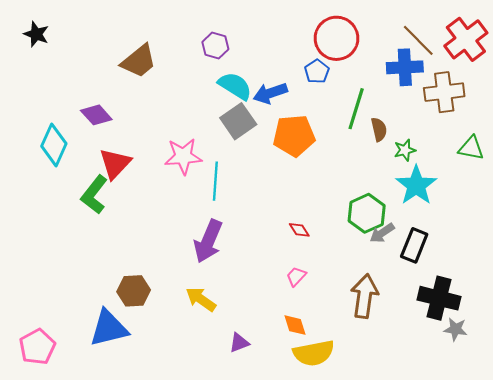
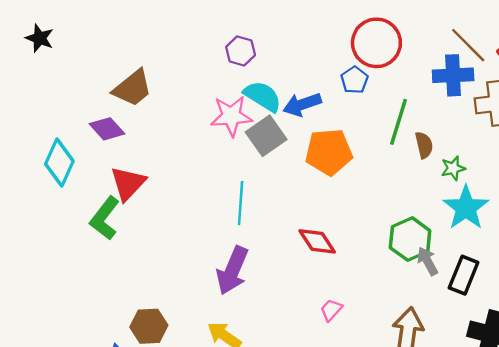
brown trapezoid: (139, 61) -> (133, 88), moved
pink star: (183, 156) -> (231, 116), moved
red diamond: (299, 230) -> (317, 241), moved, size x1.6
gray arrow: (382, 233) -> (428, 261), turned 95

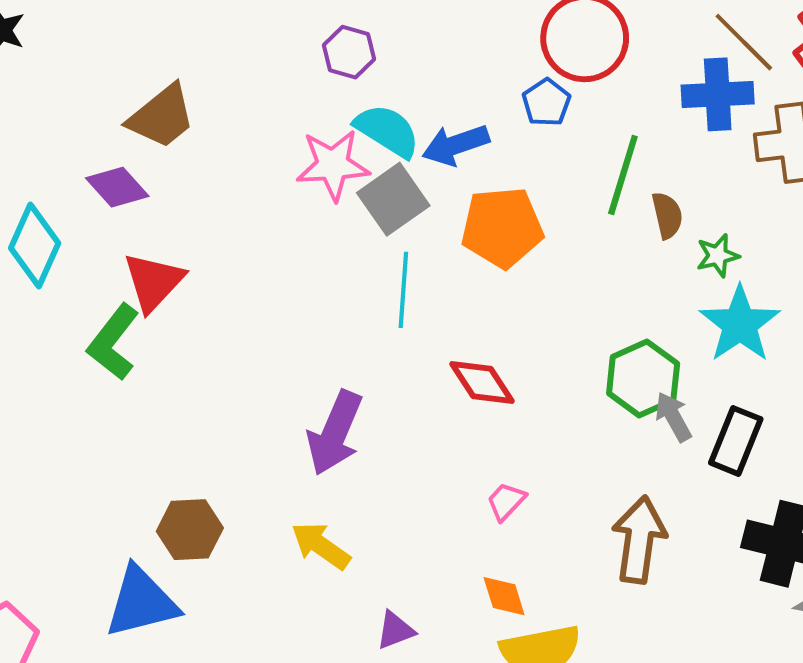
cyan line: (241, 203) -> (403, 290), moved

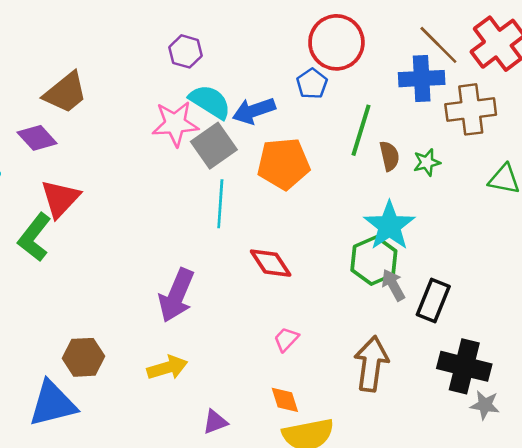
green star: (718, 256) -> (427, 162), moved
cyan star: (740, 324) -> (389, 226), moved
yellow arrow: (321, 546) -> (167, 368), turned 129

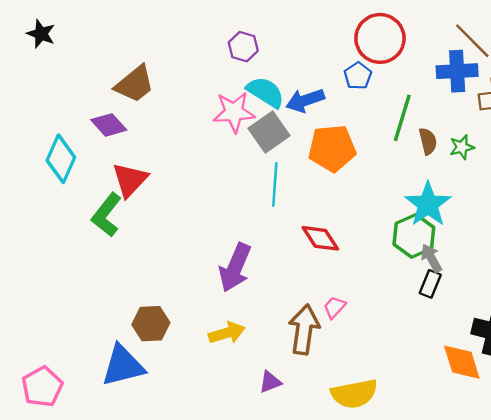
black rectangle: (433, 301) -> (430, 284), moved, size x0.7
brown arrow: (371, 364) -> (304, 329), moved
orange diamond: (285, 400) -> (462, 362), moved, size x1.5

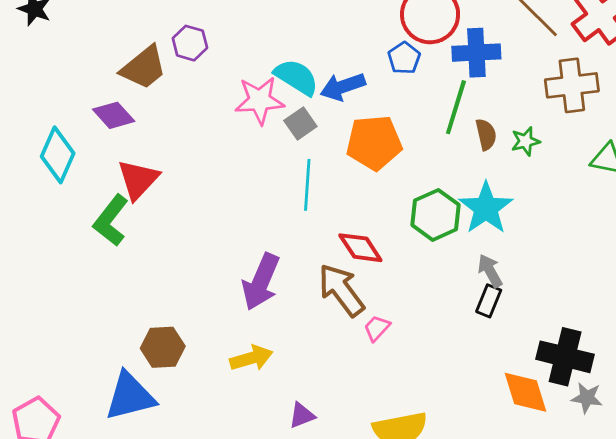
purple hexagon: (243, 47) -> (190, 43), moved
blue cross: (457, 71) -> (476, 53), moved
gray square: (269, 132) -> (300, 124), size x0.7
green hexagon: (414, 236) -> (435, 215), moved
brown arrow: (304, 329) -> (341, 290), moved, turned -45

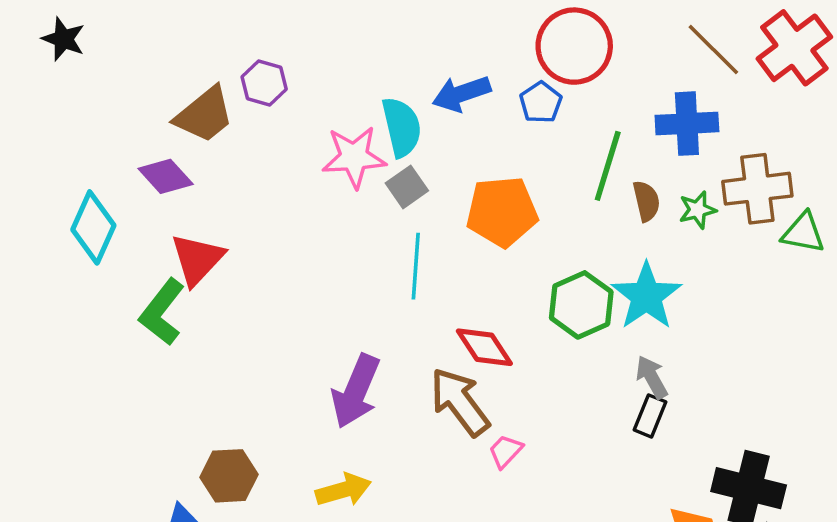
blue cross: (476, 53) -> (687, 124), moved
cyan semicircle: (296, 77) -> (402, 127), turned 45
brown cross: (572, 85) -> (757, 189), moved
blue arrow: (343, 87) -> (461, 94), moved

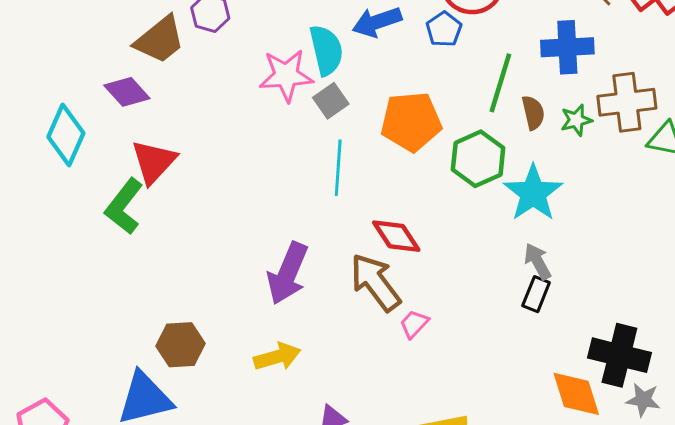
green hexagon: (581, 305) -> (478, 159), moved

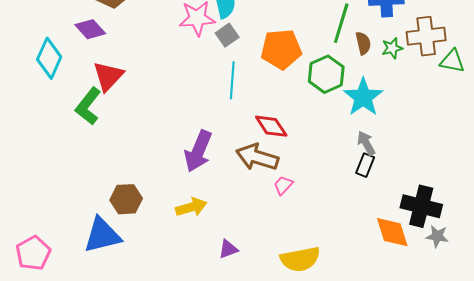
brown arrow: (375, 282) -> (257, 157), turned -36

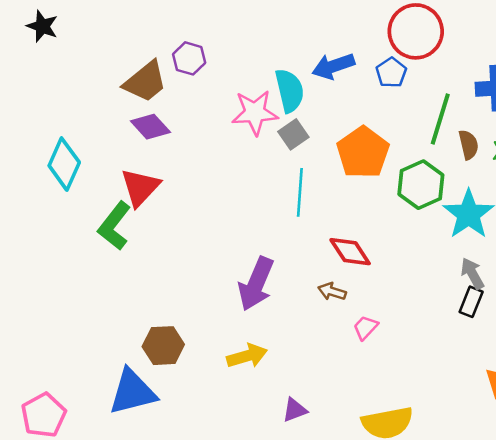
purple diamond: (90, 29) -> (150, 127), moved
orange pentagon: (281, 49) -> (363, 152), turned -30
brown arrow: (257, 157) -> (332, 292), size x0.5

